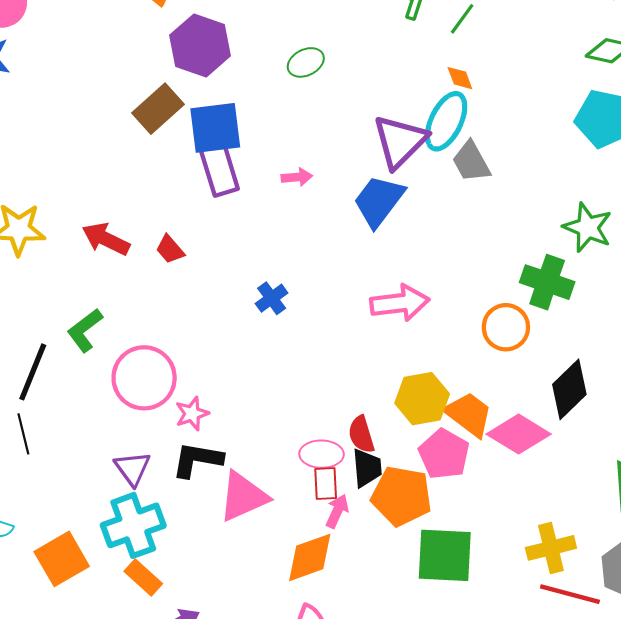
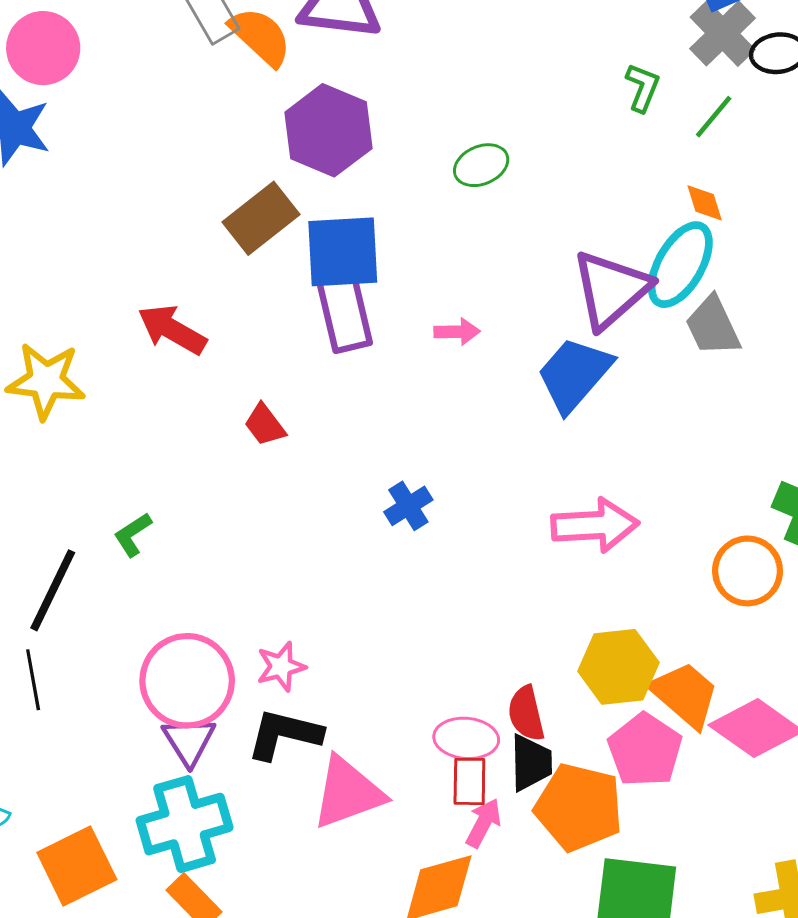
red arrow: (106, 239) -> (172, 330), moved
green L-shape: (85, 330) -> (133, 535), size x0.7
pink circle: (144, 378) -> (187, 681), moved

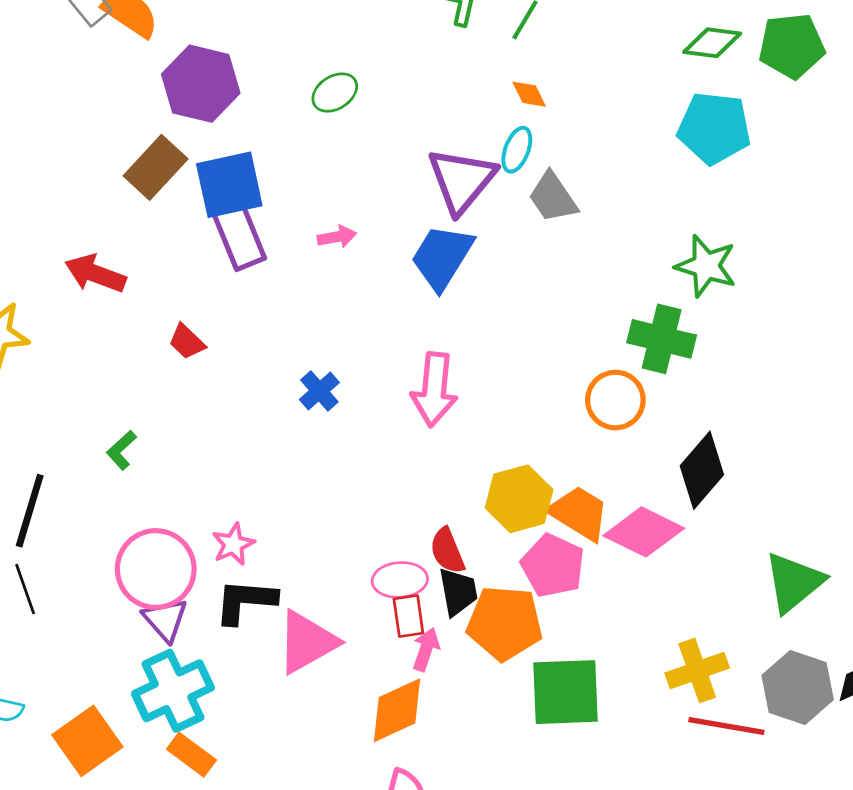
cyan ellipse: (680, 265) -> (517, 150), size x0.6
pink arrow: (595, 525) -> (434, 390), moved, turned 108
green L-shape: (133, 535) -> (122, 450), moved

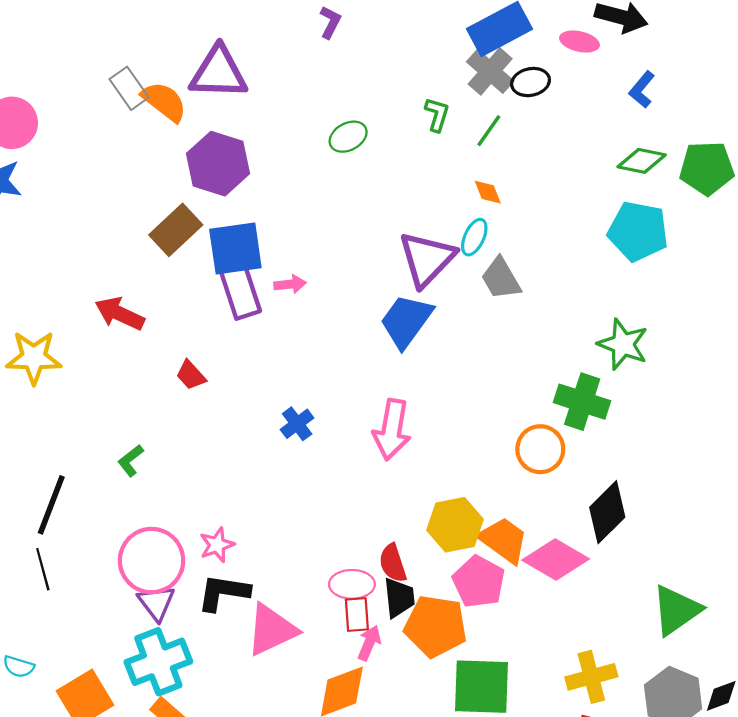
green ellipse: (335, 93) -> (348, 137), moved
pink arrow: (337, 237) -> (290, 284), moved

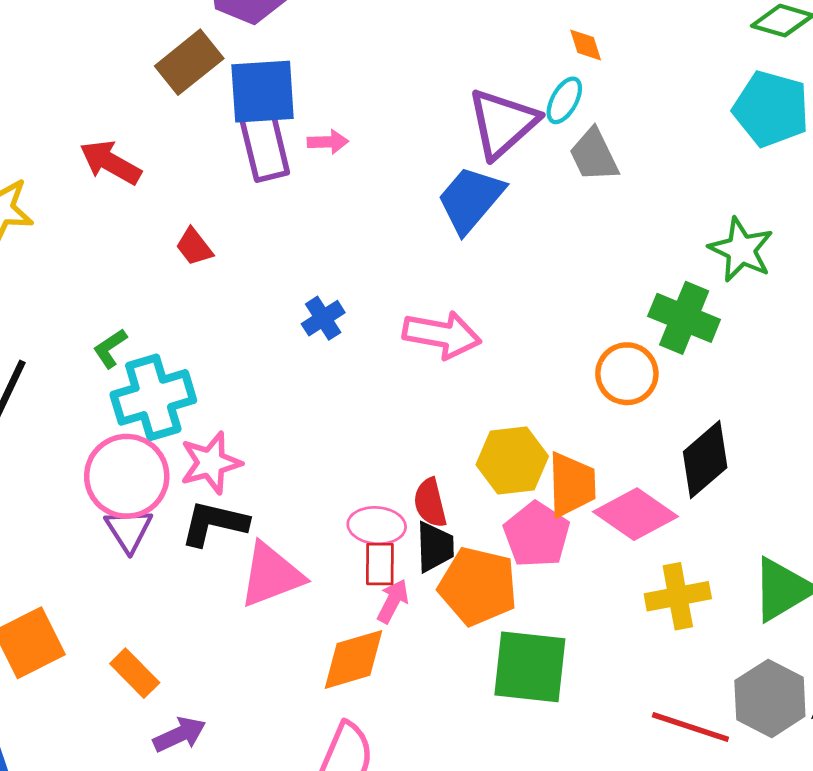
pink arrow: (392, 430) -> (442, 335), turned -94
orange trapezoid: (504, 540) -> (572, 485), turned 48
pink star: (217, 545) -> (211, 463), size x1.4
cyan cross: (158, 662) -> (153, 397), moved
yellow cross: (591, 677) -> (678, 596), moved

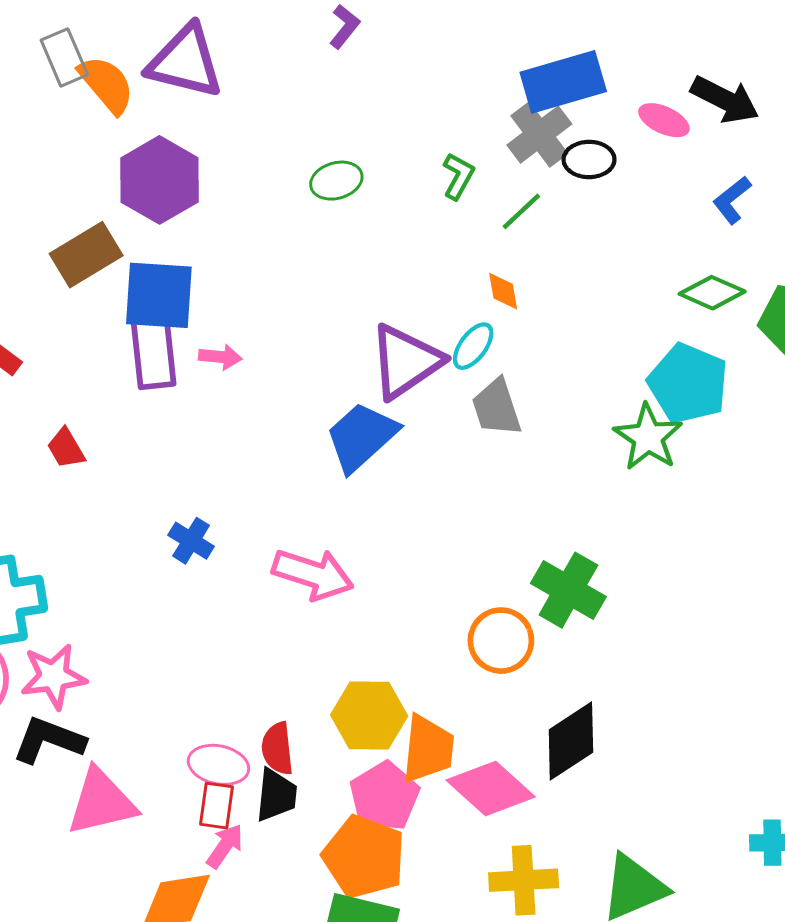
green star: (741, 250) -> (648, 437), moved
blue cross: (323, 318) -> (191, 541), turned -33
orange pentagon: (478, 586) -> (364, 857), moved

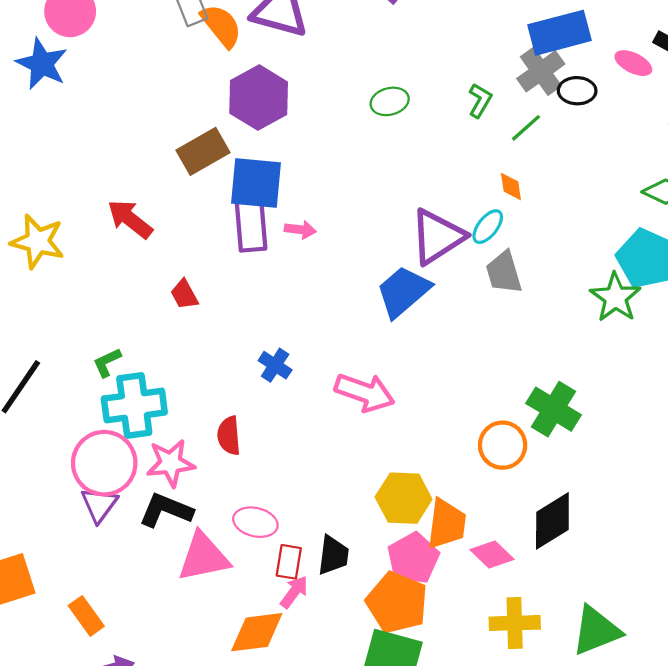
red semicircle: (277, 748) -> (229, 436), moved
pink ellipse: (218, 765) -> (255, 522), moved
pink diamond: (491, 789) -> (492, 554), size x0.7

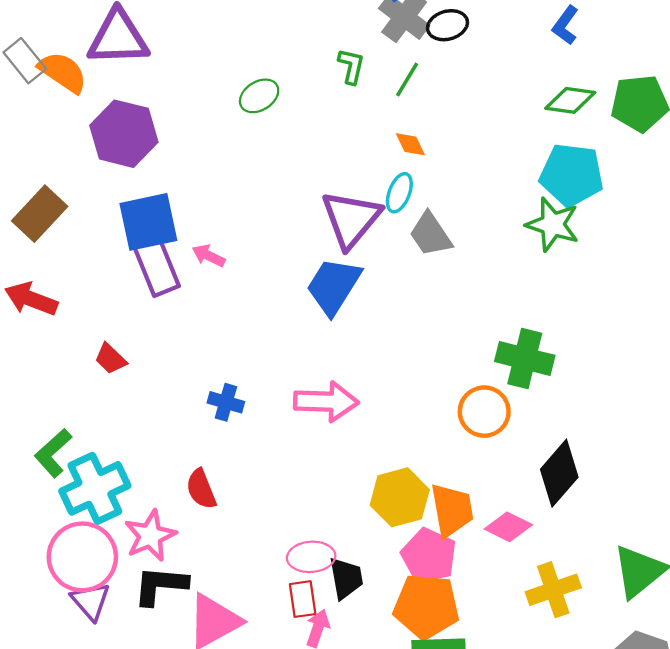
brown rectangle: (203, 151) -> (40, 214), moved
pink arrow: (300, 230) -> (209, 256), turned -144
green L-shape: (107, 362) -> (53, 453), size x1.4
pink ellipse: (255, 522) -> (311, 557), moved

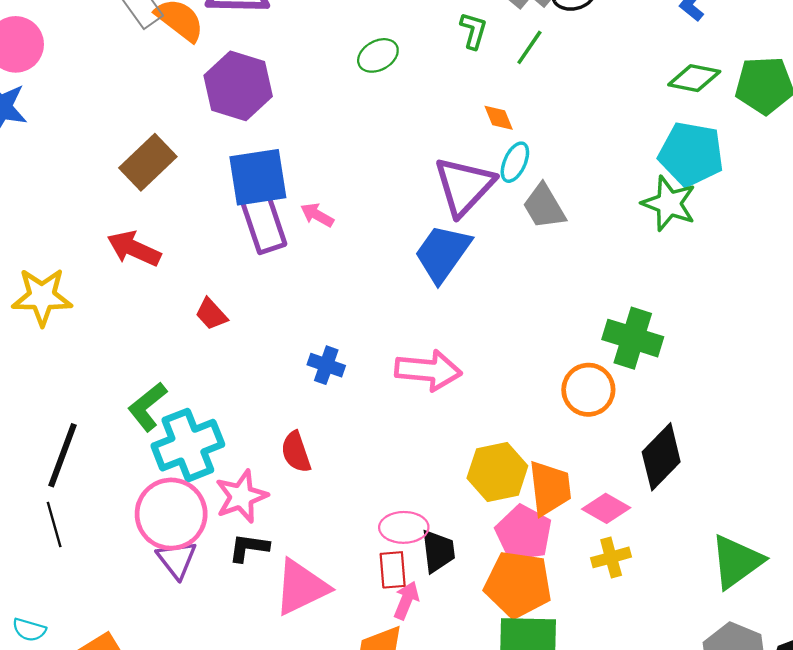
orange diamond: (410, 144) -> (499, 118), moved
black L-shape: (160, 585) -> (249, 548), size x0.7
yellow cross: (553, 590) -> (611, 557), moved, size x0.7

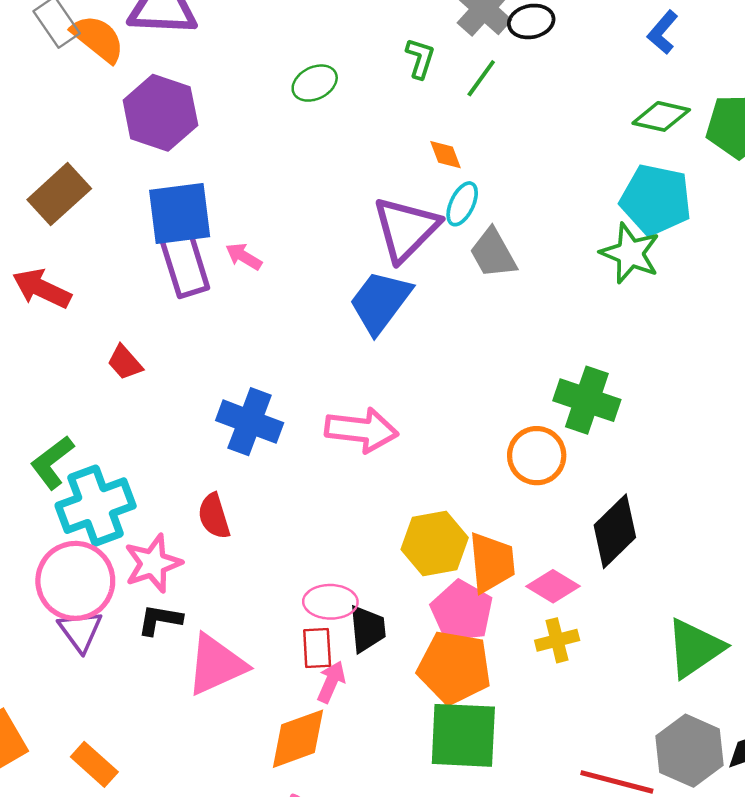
blue cross: (326, 365) -> (250, 422), size x1.6

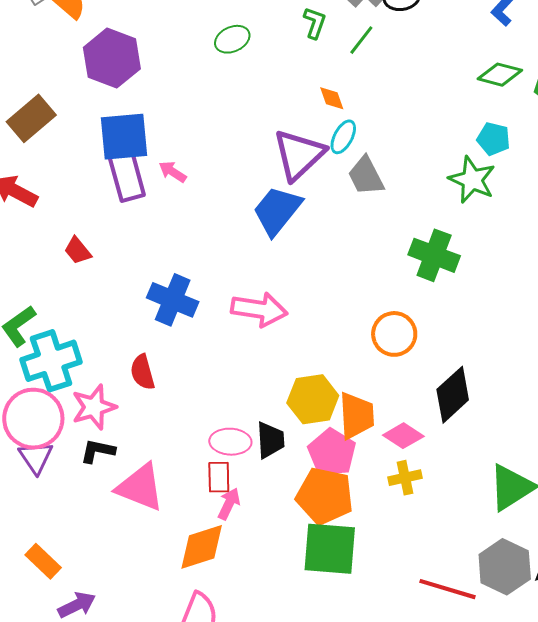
cyan pentagon: (656, 200) -> (493, 139), size x0.6
green cross: (587, 400) -> (434, 255), moved
black trapezoid: (367, 629) -> (270, 440), moved
pink triangle: (216, 665) -> (140, 487), turned 44

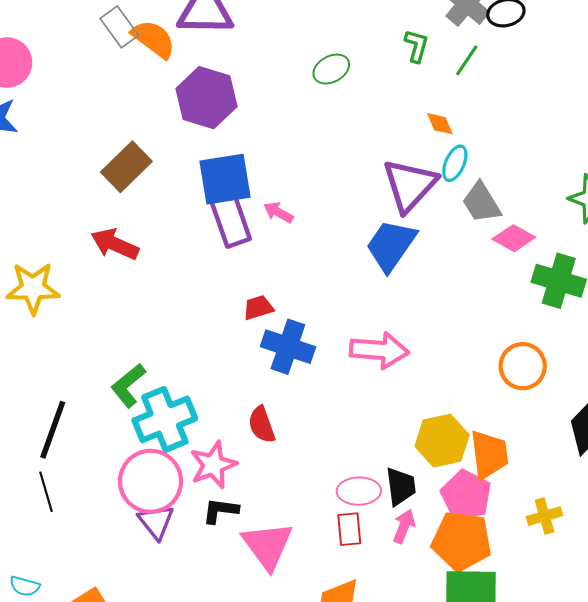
red trapezoid: (78, 251) -> (258, 308), moved, turned 116
pink diamond: (403, 436) -> (514, 238), moved
pink triangle: (140, 487) -> (268, 546), turned 36
pink arrow: (229, 504) -> (404, 526), moved

